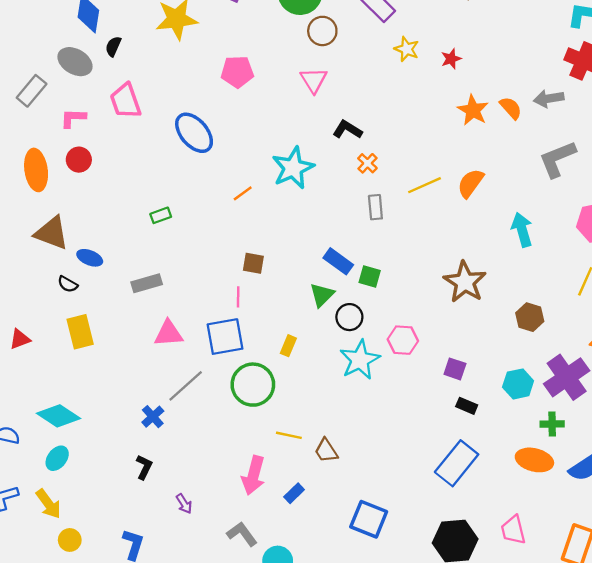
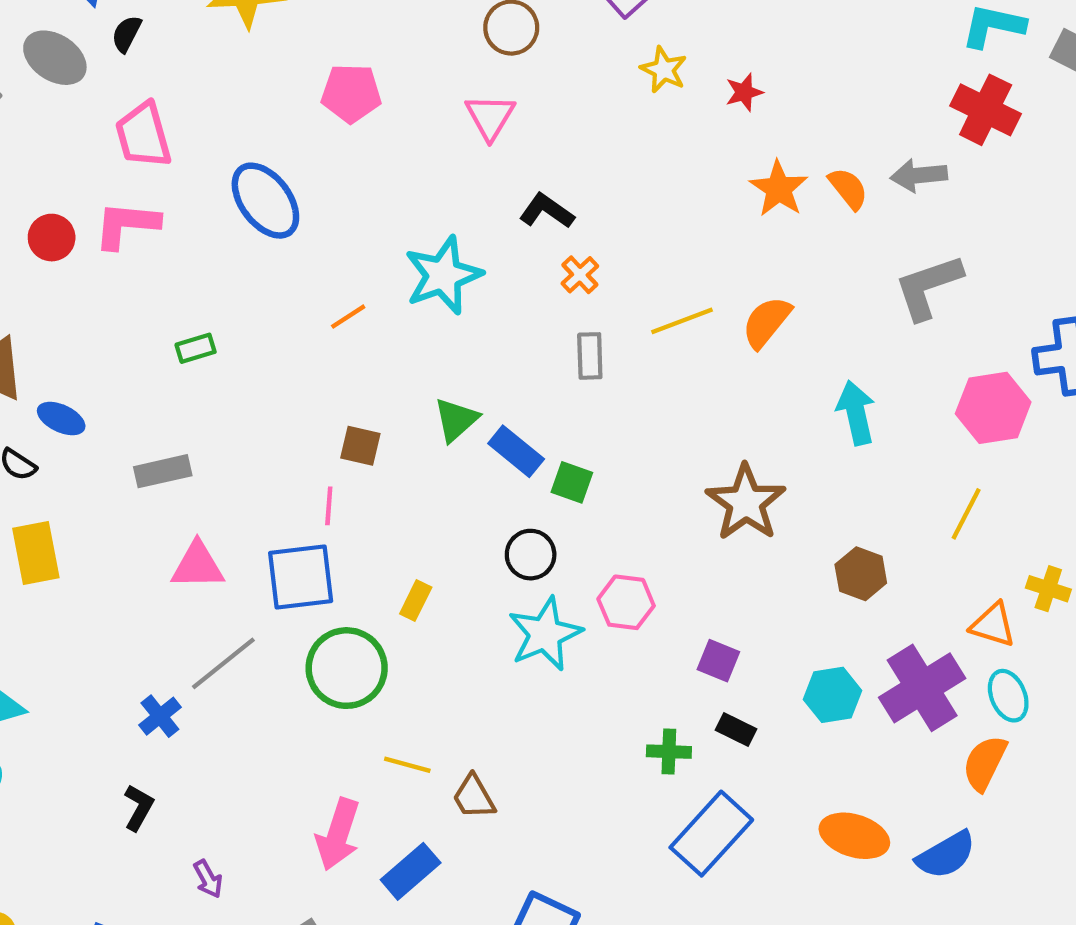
pink L-shape: (73, 118) -> (127, 225), moved, size x1.4
green triangle: (322, 295) -> (456, 420), moved
green cross: (552, 424) -> (669, 752), moved
blue rectangle: (294, 493) -> (411, 871), size x1.5

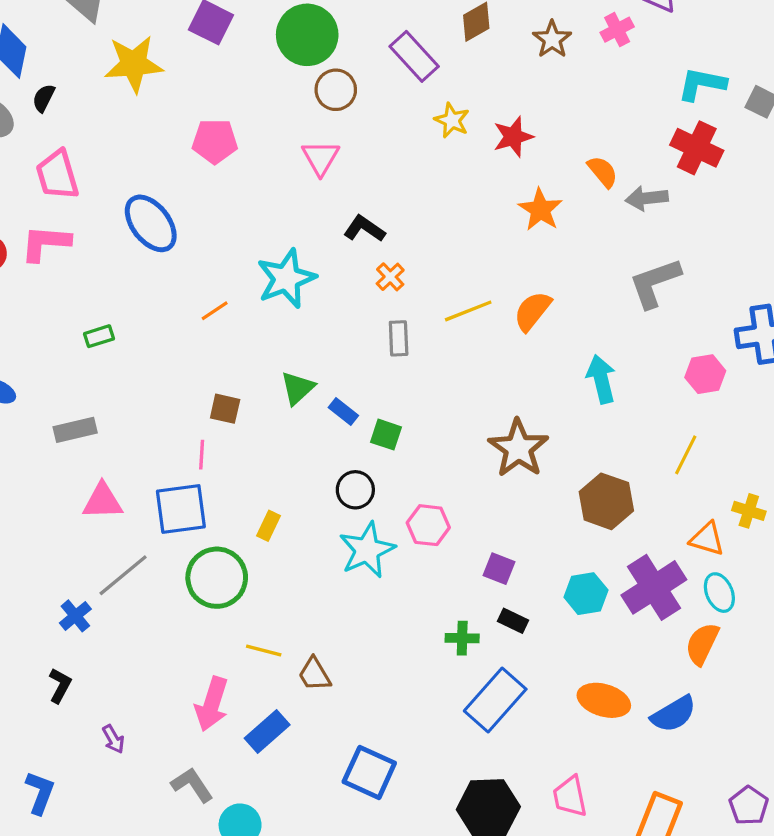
red star: (744, 92) -> (513, 137), size x1.4
orange semicircle: (848, 188) -> (603, 172), moved
pink hexagon: (993, 408) -> (705, 374), size x0.7
blue rectangle: (516, 451) -> (343, 411), size x0.7
brown hexagon: (861, 574) -> (606, 501), size x1.4

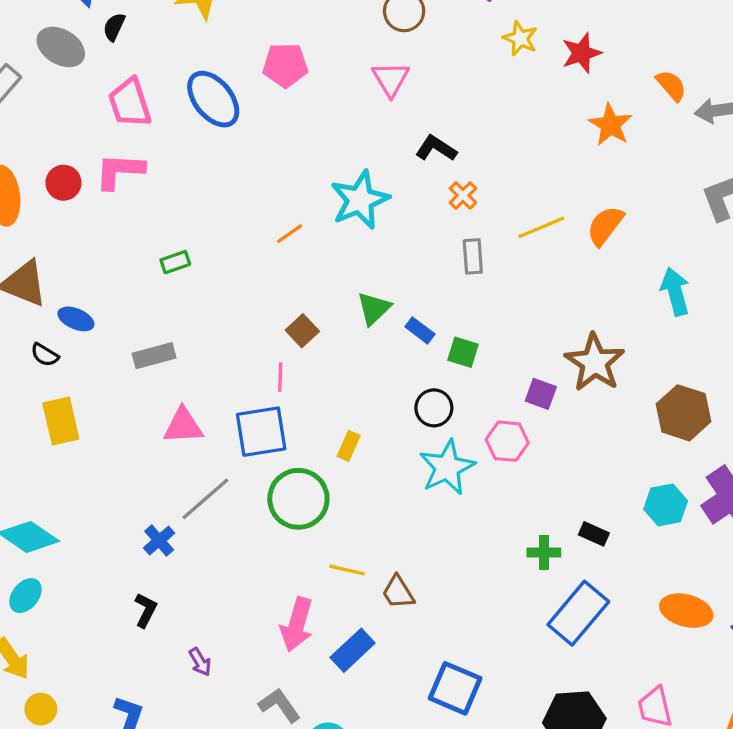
blue ellipse: (151, 223) -> (213, 99), moved
brown square: (225, 409) -> (302, 331), turned 36
purple square: (499, 569) -> (541, 394), moved

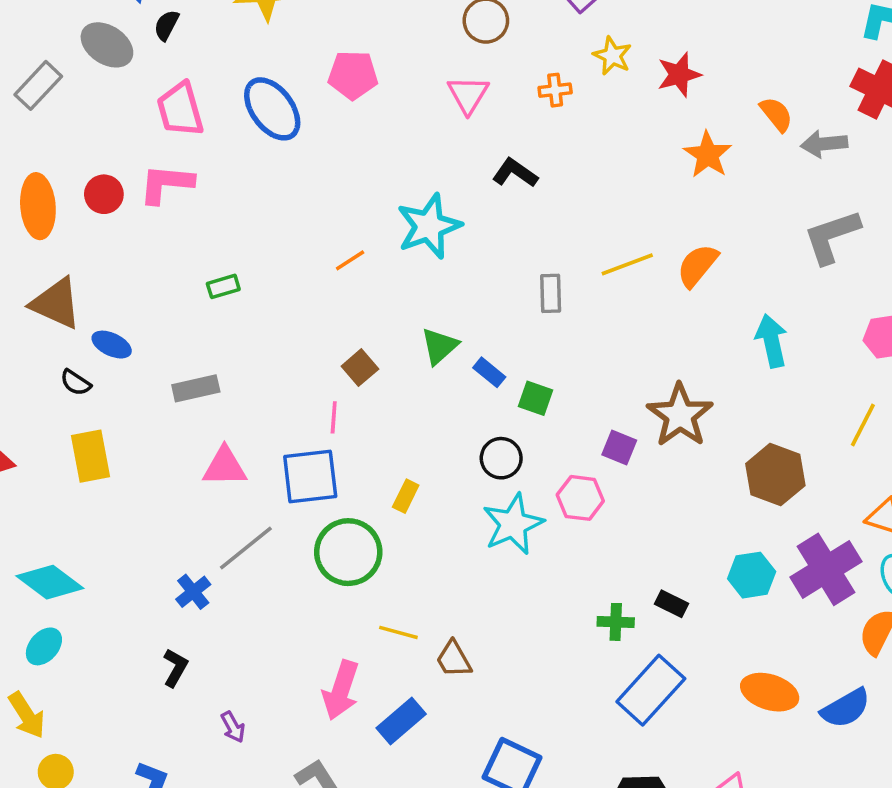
orange cross: (463, 195) -> (555, 90), moved, turned 36

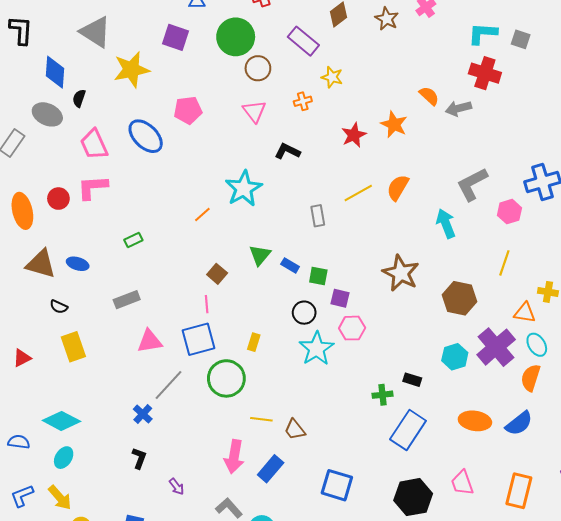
red star: (679, 75) -> (354, 135), moved
gray L-shape: (832, 237) -> (472, 184), moved
blue ellipse: (112, 345) -> (78, 264), moved
purple square: (619, 447) -> (340, 298), moved

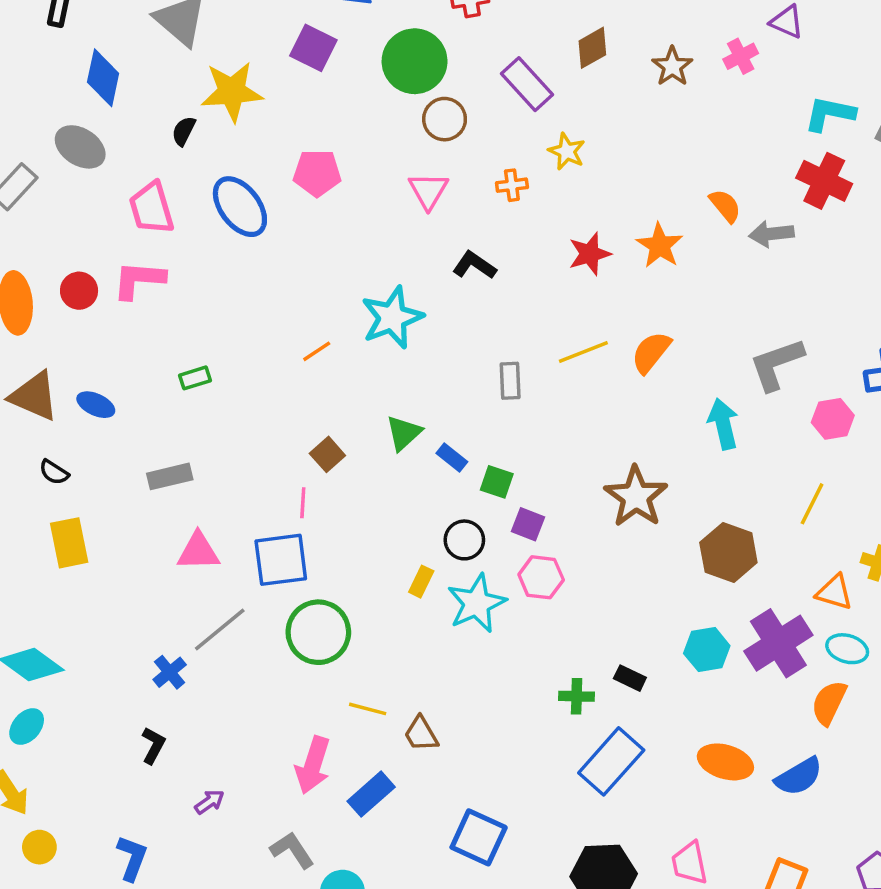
black semicircle: (79, 98) -> (184, 131), moved
yellow rectangle: (254, 342) -> (421, 582), moved
cyan ellipse: (537, 345) -> (847, 649), turned -50
purple arrow: (177, 487) -> (209, 802), turned -96

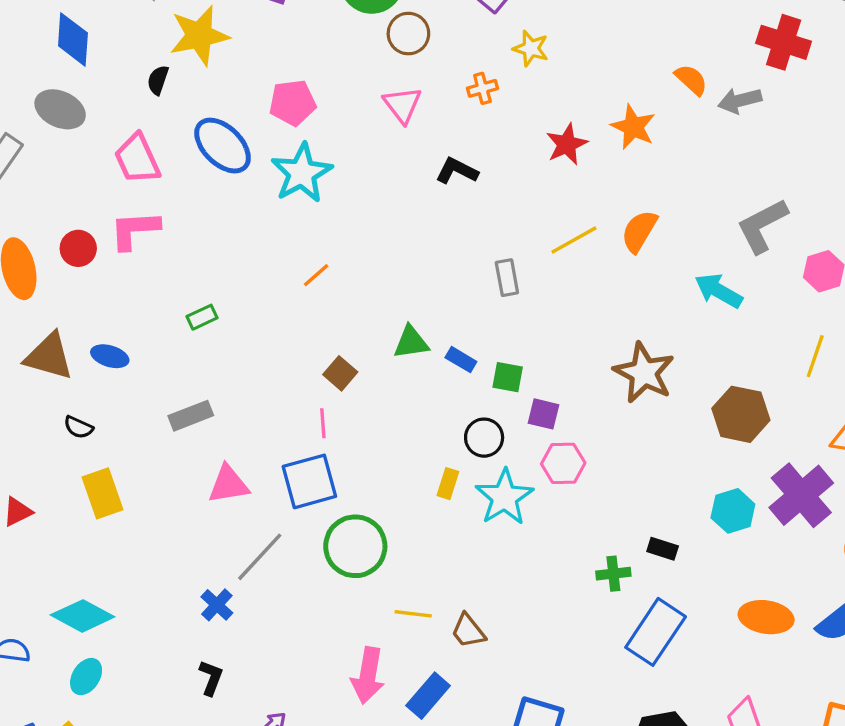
cyan star: (392, 318) -> (302, 173), moved
cyan arrow: (723, 424) -> (719, 291), turned -39
green triangle: (404, 433) -> (411, 342), turned 42

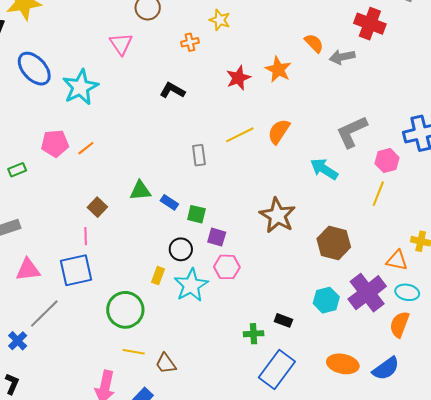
pink pentagon: (293, 103) -> (55, 143), moved
pink triangle: (402, 105) -> (121, 44), moved
yellow line: (815, 356) -> (378, 194), moved
green circle: (355, 546) -> (125, 310), moved

